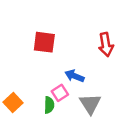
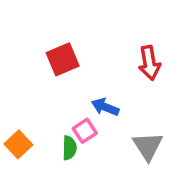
red square: (44, 42) -> (63, 59), turned -30
gray triangle: (90, 104) -> (148, 146), moved

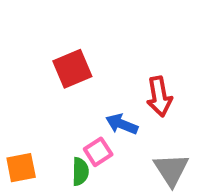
red arrow: (149, 63) -> (159, 96), moved
orange square: (18, 144) -> (21, 168), turned 32

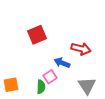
red arrow: (159, 96) -> (81, 49), turned -66

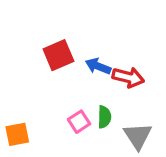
blue arrow: (62, 63) -> (98, 66), moved
green semicircle: (41, 87) -> (104, 117), moved

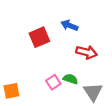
blue arrow: (98, 66) -> (69, 25), moved
green semicircle: (104, 117) -> (70, 79), turned -72

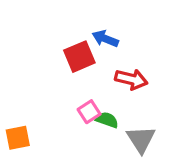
red square: (39, 37) -> (79, 57), moved
pink square: (53, 82) -> (89, 112), moved

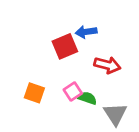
blue arrow: (105, 39) -> (86, 32), turned -30
orange square: (18, 138) -> (34, 93), moved, turned 30

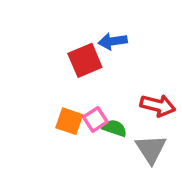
red arrow: (107, 65) -> (158, 106), moved
orange square: (34, 93) -> (69, 121), moved

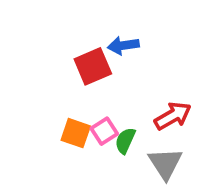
red arrow: (158, 106) -> (173, 116), turned -44
green semicircle: (114, 128) -> (125, 141), turned -85

